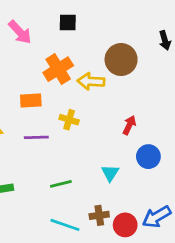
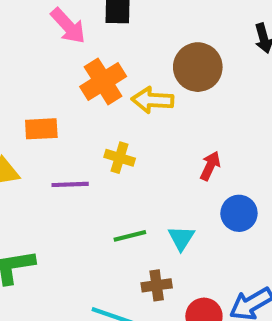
pink arrow: (20, 32) -> (68, 26), moved
orange rectangle: (31, 101) -> (41, 129), moved
green line: (61, 184) -> (130, 236), moved
brown cross: (99, 215) -> (157, 285), moved

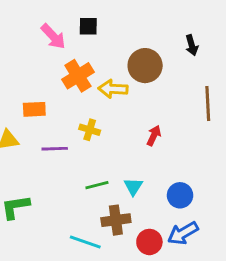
blue circle: (239, 213) -> (180, 195), moved
brown cross: (157, 285) -> (116, 220), size x1.4

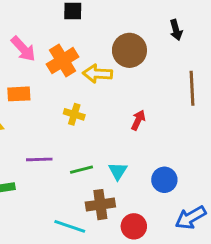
pink arrow: (53, 36) -> (23, 49), moved
purple line: (55, 149) -> (39, 159), moved
blue arrow: (183, 233) -> (191, 218), moved

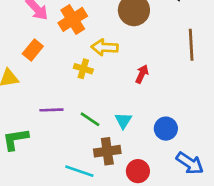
yellow arrow: (97, 74) -> (105, 47), moved
orange rectangle: (19, 94) -> (33, 50), turned -48
green line: (81, 170) -> (90, 119), turned 48
blue arrow: (191, 218) -> (190, 163), turned -116

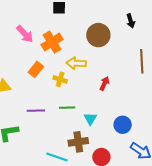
orange rectangle: (33, 50) -> (36, 69), moved
green line: (90, 119) -> (67, 108), moved, turned -35

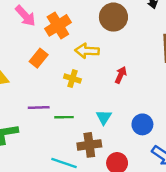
yellow cross: (60, 79) -> (72, 79), moved
green line: (67, 108) -> (64, 117), moved

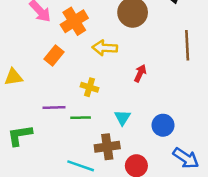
yellow cross: (72, 79) -> (89, 87), moved

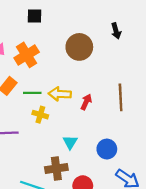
brown line: (187, 45) -> (121, 97), moved
yellow arrow: (105, 48) -> (60, 94), moved
green line: (81, 118) -> (32, 93), moved

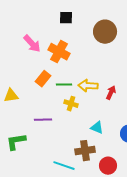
brown circle: (79, 47) -> (105, 32), moved
orange cross: (27, 55) -> (59, 52), turned -30
cyan triangle: (70, 142) -> (97, 128), turned -40

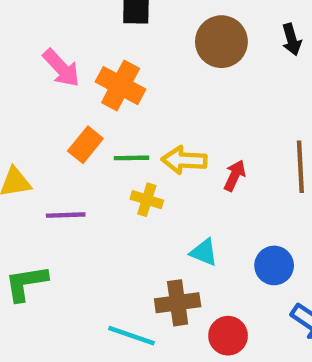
purple line: (43, 120) -> (66, 215), moved

